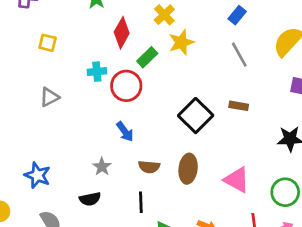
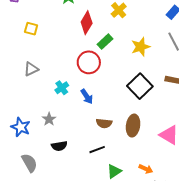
yellow star: (181, 42) -> (141, 47), moved
cyan cross: (97, 72) -> (62, 88), moved, turned -32
gray star: (102, 167) -> (49, 119), moved
black line: (141, 202) -> (97, 150), turned 70

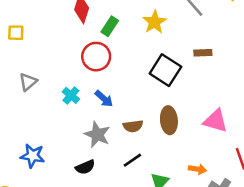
gray star: (49, 119) -> (97, 135), moved, size x1.5

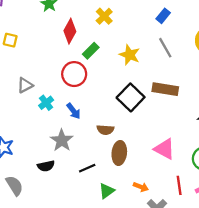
yellow star: (155, 22) -> (130, 55), turned -30
brown rectangle: (203, 53) -> (165, 89), size x1.6
gray triangle: (28, 82) -> (25, 85), moved
brown ellipse: (169, 120) -> (119, 153), moved
brown semicircle: (133, 126) -> (105, 130), moved

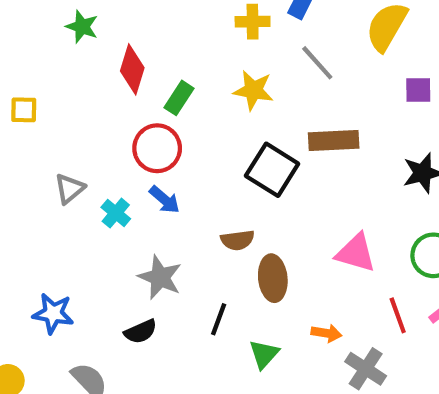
yellow cross: (104, 16) -> (253, 22), moved, turned -35
blue arrow: (74, 111) -> (165, 200), moved
black line: (87, 168) -> (219, 319), turned -35

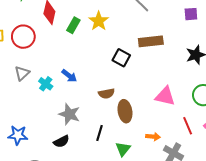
yellow star: (253, 90) -> (99, 21), moved, turned 30
red circle: (157, 148) -> (23, 37), moved
black square: (272, 170) -> (121, 58), size x0.7

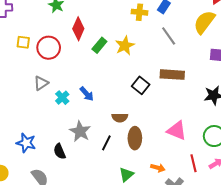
black line: (100, 133) -> (106, 143), moved
black semicircle: (61, 141) -> (60, 151), moved, turned 84

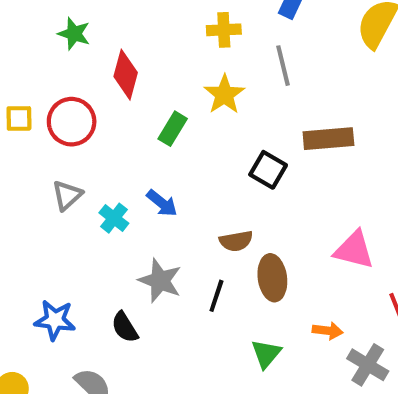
yellow cross: (139, 12) -> (224, 30), moved
gray line: (169, 36) -> (283, 66), moved, turned 30
green rectangle: (99, 45) -> (173, 129), moved

